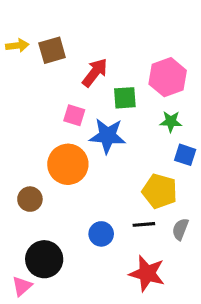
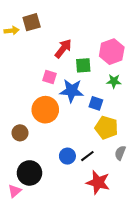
brown square: (52, 50) -> (32, 22), moved
blue square: (185, 155) -> (96, 103), moved
black line: (144, 224) -> (87, 156), moved, turned -32

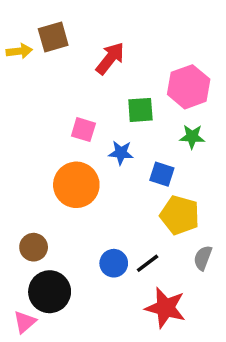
red arrow: (63, 49) -> (110, 58), moved
blue star: (72, 91) -> (121, 153), size x0.6
brown circle: (20, 133) -> (34, 247), moved

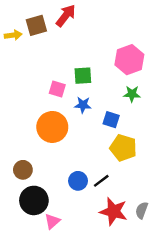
red arrow: (110, 58) -> (66, 16), moved
green square: (140, 110) -> (83, 76), moved
gray semicircle: (203, 258) -> (142, 210), moved
pink triangle: (25, 322) -> (52, 221), moved

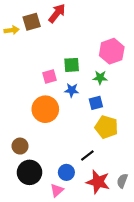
pink square: (57, 89) -> (50, 77), turned -32
green star: (132, 94) -> (100, 78), moved
blue square: (111, 120) -> (96, 103), turned -32
blue circle: (78, 181) -> (66, 172), moved
pink triangle: (52, 221) -> (57, 190), moved

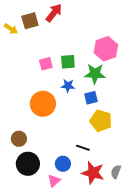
yellow arrow: (12, 30) -> (11, 29), turned 40
pink square: (50, 77) -> (46, 64), moved
green star: (100, 78) -> (95, 74), size x1.5
black line: (87, 156) -> (83, 148), turned 56

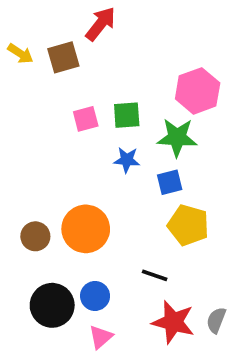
brown square: (30, 21) -> (63, 57), moved
orange circle: (43, 104) -> (86, 229), moved
brown circle: (19, 139) -> (35, 236), moved
blue circle: (63, 164) -> (95, 296), moved

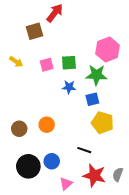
yellow arrow: (20, 54) -> (16, 62), moved
orange circle: (86, 229) -> (47, 125), size x0.6
pink triangle: (101, 337) -> (66, 184), moved

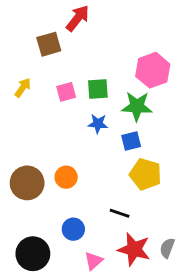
yellow arrow: (16, 62) -> (23, 88), turned -88
brown circle: (19, 129) -> (27, 183), size x1.5
black circle: (28, 166) -> (33, 254), moved

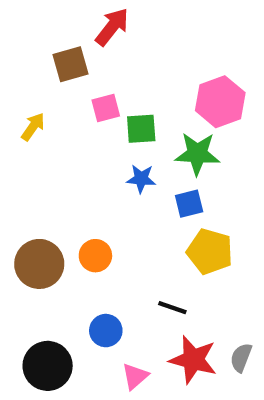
pink square: (66, 92) -> (106, 108), moved

